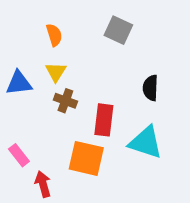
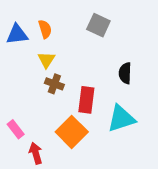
blue triangle: (19, 83) -> (17, 34), moved
cyan triangle: (146, 142) -> (121, 119), turned -36
orange square: (86, 158) -> (72, 132), turned 32

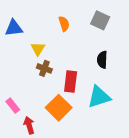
gray square: (98, 25) -> (100, 20), moved
orange semicircle: (45, 29) -> (64, 24), moved

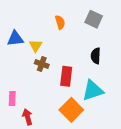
blue triangle: (14, 28) -> (15, 39), moved
pink rectangle: (13, 106) -> (12, 99), turned 40
orange square: (59, 108) -> (71, 110), moved

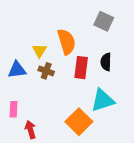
orange semicircle: (60, 22) -> (67, 42), moved, size x1.6
blue triangle: (15, 39) -> (17, 70), moved
red rectangle: (66, 76) -> (81, 68), moved

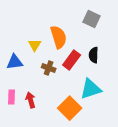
red rectangle: (81, 68) -> (72, 60), turned 30
brown cross: (46, 71) -> (49, 68), moved
red arrow: (30, 130) -> (31, 100), moved

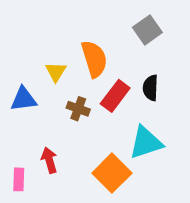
gray square: (92, 19) -> (147, 30), turned 30
pink rectangle: (12, 97) -> (19, 179), moved

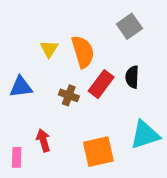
yellow triangle: (56, 72) -> (49, 49), moved
cyan triangle: (146, 142) -> (145, 135), moved
orange square: (112, 173) -> (98, 152), turned 32

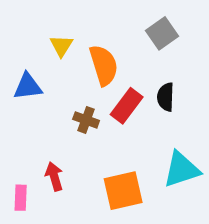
yellow triangle: (49, 49) -> (61, 46), moved
blue triangle: (21, 87) -> (28, 86), moved

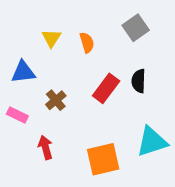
orange semicircle: (104, 65) -> (87, 43), moved, size x0.6
brown cross: (86, 120) -> (56, 100), moved, turned 30
pink rectangle: (21, 198) -> (17, 115), moved, turned -66

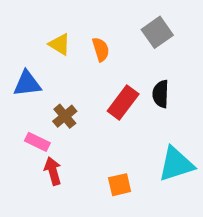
yellow triangle: (51, 38) -> (60, 44), turned -30
pink rectangle: (17, 115) -> (37, 142), moved
orange square: (103, 159) -> (120, 185), size x0.6

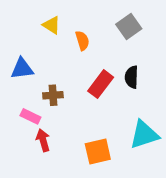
yellow triangle: (60, 44) -> (52, 25), moved
brown cross: (65, 116) -> (53, 95), turned 36
orange square: (120, 185) -> (98, 151), size x1.4

